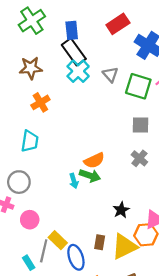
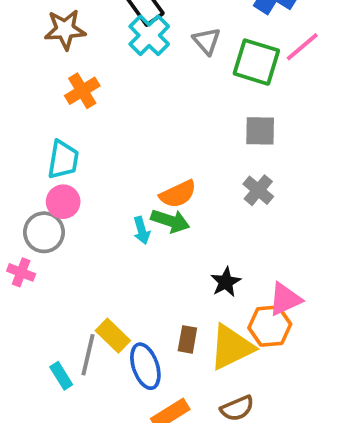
pink circle: (30, 220) -> (63, 202), moved

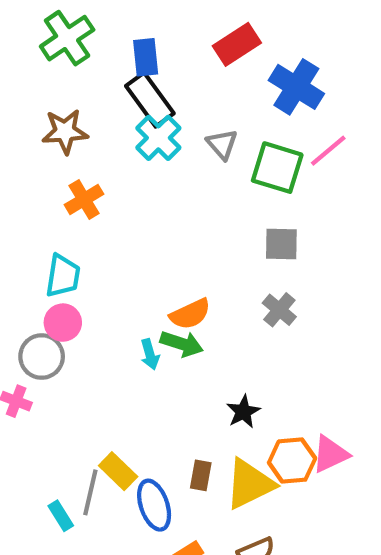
pink triangle: (285, 299) -> (330, 454), moved

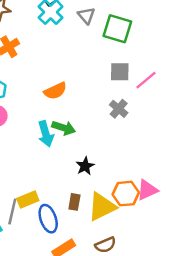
pink line: (328, 151) -> (146, 80), moved
orange semicircle: (190, 314) -> (55, 91), moved
cyan arrow: (150, 354) -> (46, 134), size x1.5
black star: (243, 412) -> (85, 166), moved
yellow rectangle: (118, 471) -> (28, 200), turned -66

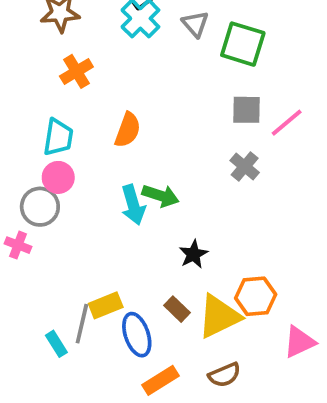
orange semicircle: (55, 91) -> (128, 130), moved, turned -45
pink triangle: (147, 190) -> (299, 342), moved
brown rectangle: (74, 202) -> (177, 309), turned -56

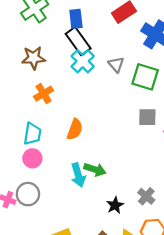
gray cross: (245, 166) -> (146, 196), moved
gray circle: (40, 207) -> (28, 194), moved

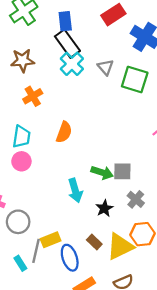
gray square: (147, 117) -> (122, 171), moved
green arrow: (95, 170) -> (102, 173), moved
cyan arrow: (78, 175) -> (75, 190), moved
gray circle: (28, 194) -> (18, 222), moved

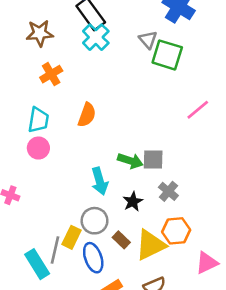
gray triangle: (106, 67) -> (148, 40), moved
gray circle: (18, 222) -> (94, 221), moved
yellow rectangle: (51, 240) -> (72, 237), turned -42
cyan rectangle: (20, 263) -> (37, 264), size x1.6

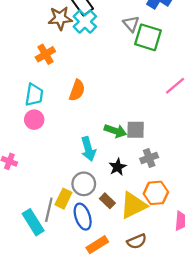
brown star: (40, 33) -> (60, 18), moved
gray cross: (168, 191) -> (149, 158), turned 30

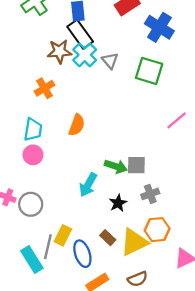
gray triangle: (131, 24) -> (110, 61), moved
cyan arrow: (88, 149) -> (88, 185), turned 45
gray circle: (84, 184) -> (31, 204), moved

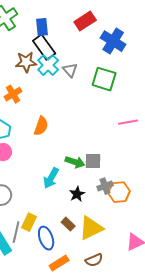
pink line: (177, 120) -> (128, 122), turned 30
orange hexagon: (157, 230) -> (119, 192), moved

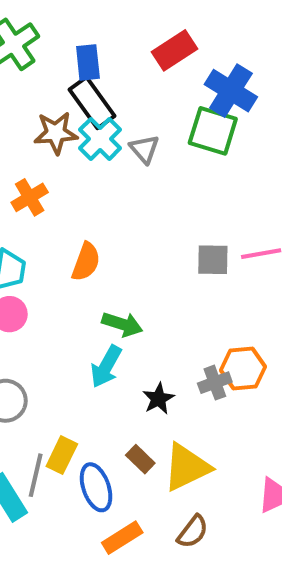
green square: (104, 79) -> (213, 131), moved
gray square: (93, 161) -> (213, 260), moved
green arrow: (75, 162) -> (122, 324), moved
orange hexagon: (119, 192) -> (243, 368), moved
brown semicircle: (94, 260) -> (193, 532), turned -30

